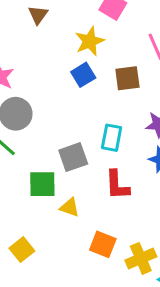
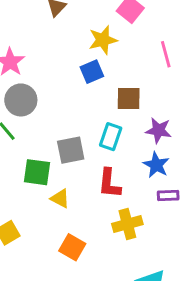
brown square: (127, 78) -> (129, 98), moved
orange square: (103, 244) -> (72, 247), moved
yellow cross: (141, 258) -> (127, 224), moved

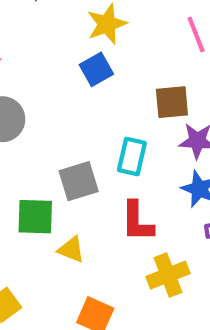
brown square: (129, 98) -> (172, 102), moved

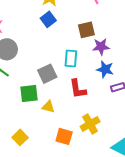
yellow cross: (168, 275) -> (90, 124), moved

